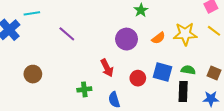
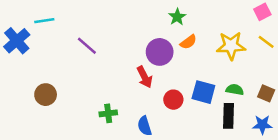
orange semicircle: (158, 38) -> (188, 42), moved
red arrow: (107, 68) -> (145, 77), moved

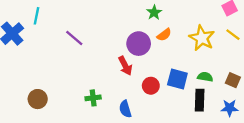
cyan line: (44, 21) -> (37, 16), turned -70
yellow star: (231, 46) -> (202, 38), turned 30
brown circle: (46, 95) -> (38, 99), moved

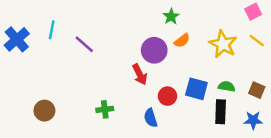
cyan line: (37, 16) -> (52, 30), moved
blue semicircle: (125, 109) -> (151, 118), moved

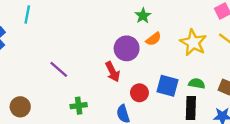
cyan line: (52, 30) -> (27, 14), moved
purple line: (84, 44) -> (59, 69), moved

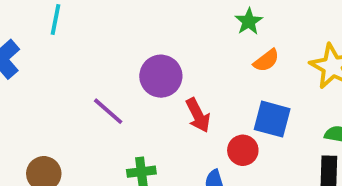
purple circle: (127, 48) -> (161, 76), moved
blue square: (168, 86) -> (272, 119), moved

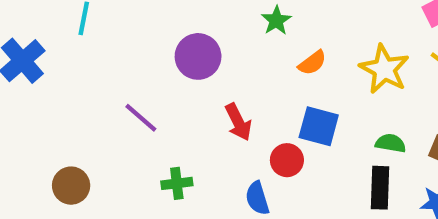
green star: (249, 21) -> (276, 20), moved
purple circle: (161, 76) -> (198, 56), moved

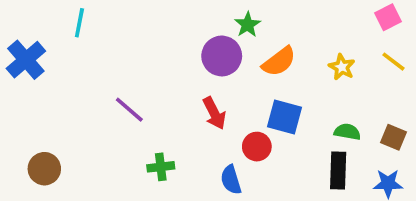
purple circle: (198, 56) -> (222, 56), moved
orange semicircle: (312, 63) -> (279, 62), size x1.4
yellow star: (384, 69) -> (342, 67), size x0.6
brown circle: (71, 186) -> (44, 169), moved

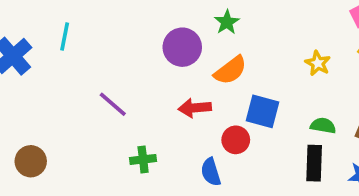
cyan line: (79, 23) -> (65, 36), moved
purple circle: (222, 56) -> (182, 47), moved
orange semicircle: (279, 62) -> (230, 70), moved
red arrow: (214, 113) -> (195, 108), turned 112

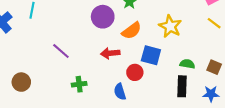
yellow star: (318, 63) -> (170, 26), moved, size x1.5
brown circle: (31, 161) -> (21, 82), moved

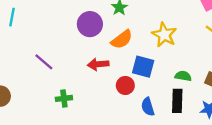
blue semicircle: (120, 92) -> (148, 107), moved

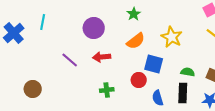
purple circle: (90, 24) -> (94, 28), moved
red arrow: (98, 64) -> (102, 57), moved
green cross: (64, 98) -> (107, 90), moved

